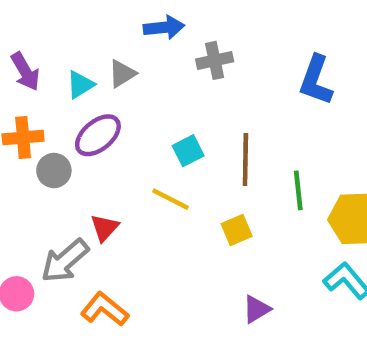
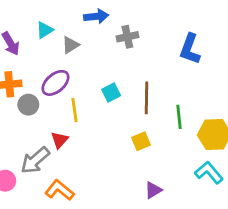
cyan triangle: (80, 85) -> (45, 30), moved
yellow line: (171, 199) -> (74, 110), moved, turned 55

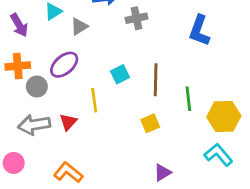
yellow line: (74, 110) -> (94, 100), moved
gray arrow: (35, 160) -> (34, 125), moved, turned 32

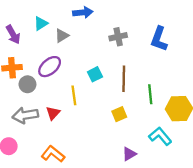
gray cross: (136, 18) -> (118, 37), moved
cyan L-shape: (218, 155) -> (160, 136), moved

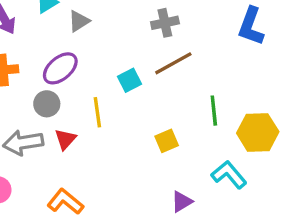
blue L-shape: (159, 39) -> (251, 26), moved
brown line: (124, 79) -> (173, 63), moved, turned 60
gray circle: (27, 84) -> (47, 104), moved

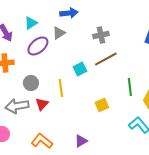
gray triangle: (79, 21) -> (59, 33), moved
purple ellipse: (60, 68) -> (38, 46), moved
purple triangle: (182, 202) -> (81, 141), moved

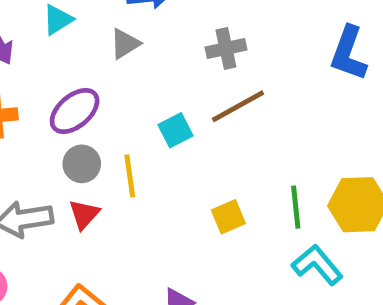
purple ellipse: (38, 46) -> (75, 111), moved
gray circle: (31, 83) -> (82, 164), moved
green line: (130, 87) -> (296, 207), moved

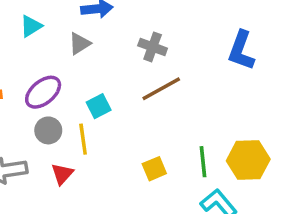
gray cross: (226, 49) -> (153, 47), turned 32
cyan square: (175, 130) -> (99, 106), moved
red triangle: (84, 214) -> (62, 174), moved

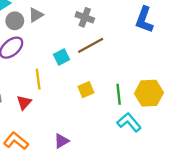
cyan square: (99, 106) -> (61, 57), moved
gray circle: (48, 130) -> (15, 21), moved
yellow square: (154, 169) -> (86, 90), moved

